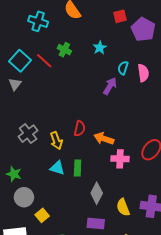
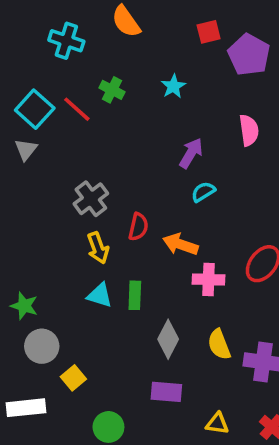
cyan semicircle: (123, 68) -> (203, 192), moved, turned 40
gray cross: (28, 134) -> (91, 199), moved
yellow semicircle: (123, 207) -> (219, 344), moved

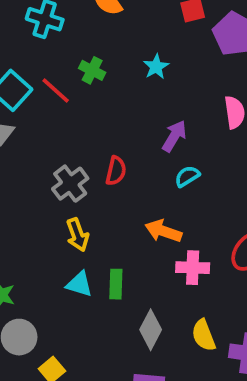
red semicircle: (138, 227) -> (116, 171), moved

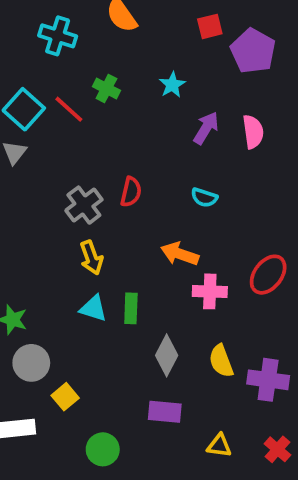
purple arrow: (174, 136) -> (206, 128), moved
cyan semicircle: (187, 176) -> (204, 198), turned -130

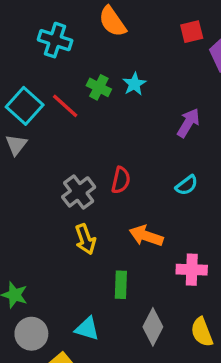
cyan star: (172, 85) -> (134, 84), moved
cyan semicircle: (204, 198) -> (187, 185), turned -55
orange arrow: (180, 254) -> (146, 236), moved
cyan triangle: (93, 308) -> (87, 329), moved

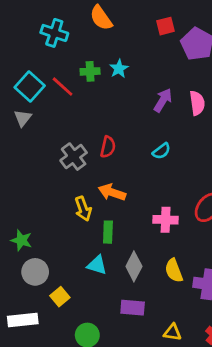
green cross: (99, 87) -> (90, 71), turned -30
orange arrow: (146, 236) -> (112, 192), moved
yellow arrow: (85, 239) -> (83, 209), moved
cyan triangle: (87, 329) -> (97, 265), moved

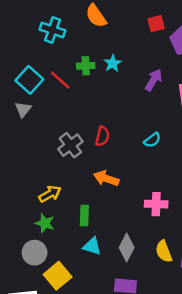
purple arrow: (163, 100) -> (154, 80), moved
yellow arrow: (83, 209) -> (50, 194), moved, turned -100
green rectangle: (108, 232) -> (84, 216), moved
green star: (21, 240) -> (45, 223), moved
yellow square: (60, 297) -> (58, 276), size x1.5

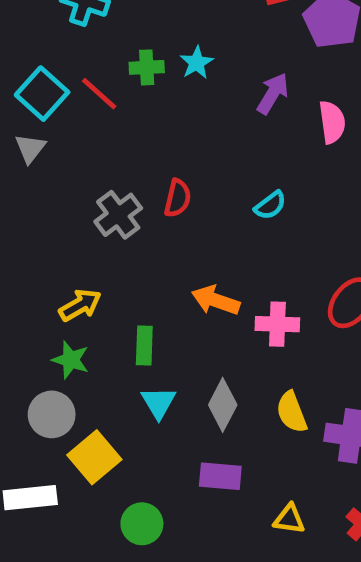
orange arrow: (106, 178) -> (216, 300), moved
cyan triangle: (92, 246) -> (159, 403), turned 42

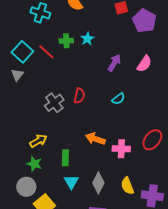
purple arrow: (273, 94) -> (114, 63), moved
pink semicircle: (332, 122) -> (144, 64), turned 42

